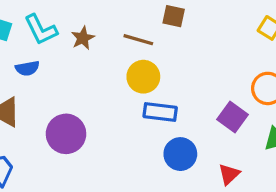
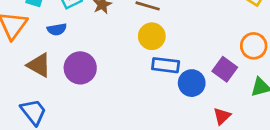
purple circle: (66, 134) -> (80, 68), moved
blue circle: (180, 154) -> (192, 83), moved

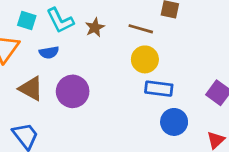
blue circle: (192, 83) -> (174, 122), moved

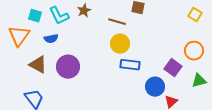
brown star: (95, 27) -> (84, 11), moved
blue circle: (174, 122) -> (155, 87), moved

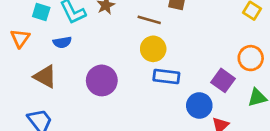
orange triangle: (19, 36) -> (20, 38), size x0.7
purple circle: (68, 67) -> (102, 80), moved

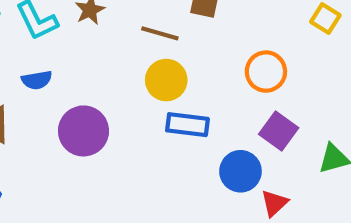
blue semicircle: (62, 42) -> (37, 80), moved
orange circle: (251, 58) -> (266, 72), moved

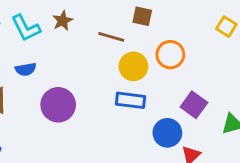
orange circle: (266, 72) -> (170, 55), moved
yellow circle: (166, 80) -> (133, 66), moved

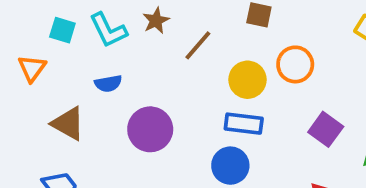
brown line: (111, 37) -> (198, 45), moved, turned -65
blue circle: (167, 133) -> (230, 166), moved

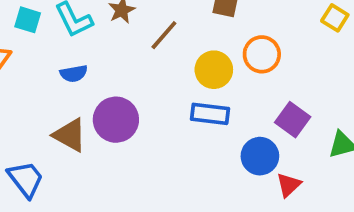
brown triangle: (68, 124) -> (70, 135), moved
blue circle: (230, 166) -> (260, 156), moved

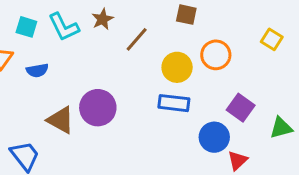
yellow square: (335, 18) -> (272, 39), moved
blue semicircle: (74, 74) -> (37, 70), moved

